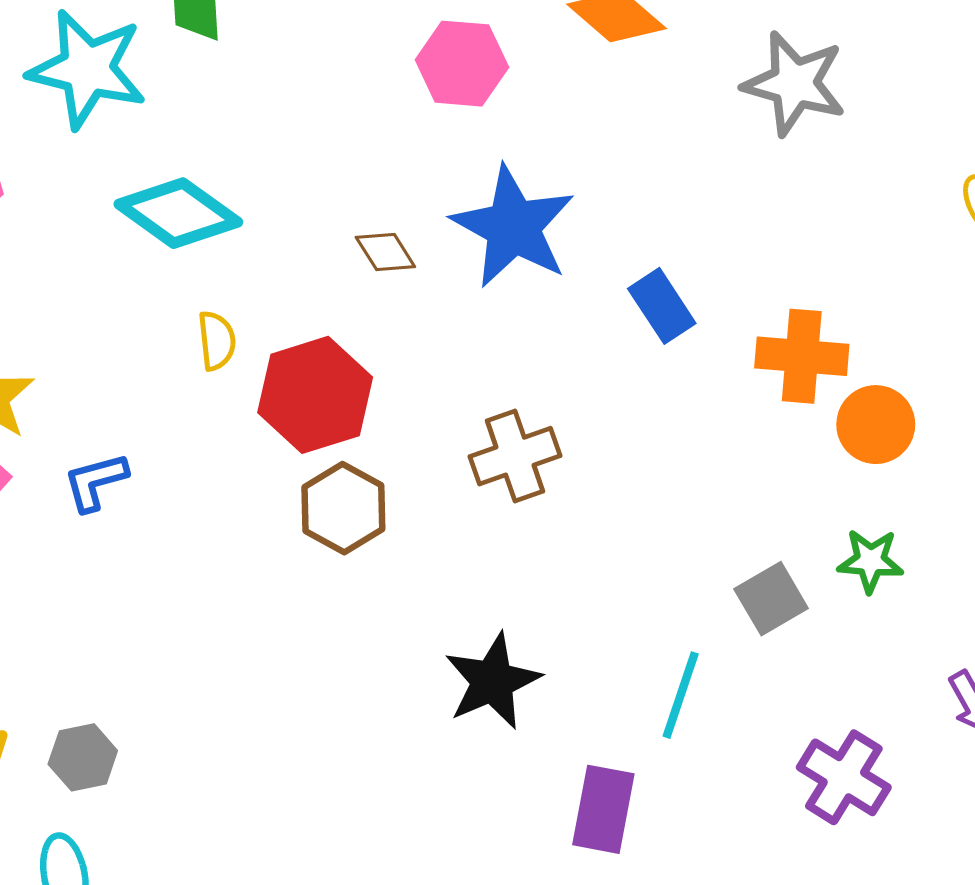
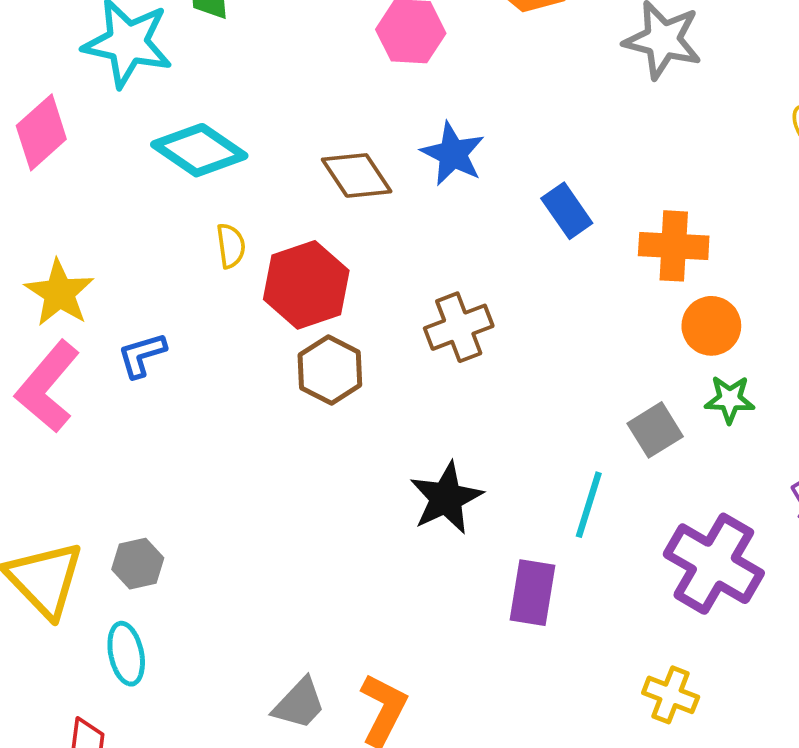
blue star: (513, 227) -> (453, 154), size x0.7
brown diamond: (385, 252) -> (357, 175), size x1.5
orange circle: (876, 425) -> (711, 326), moved
purple cross: (844, 777) -> (714, 564), size x1.4

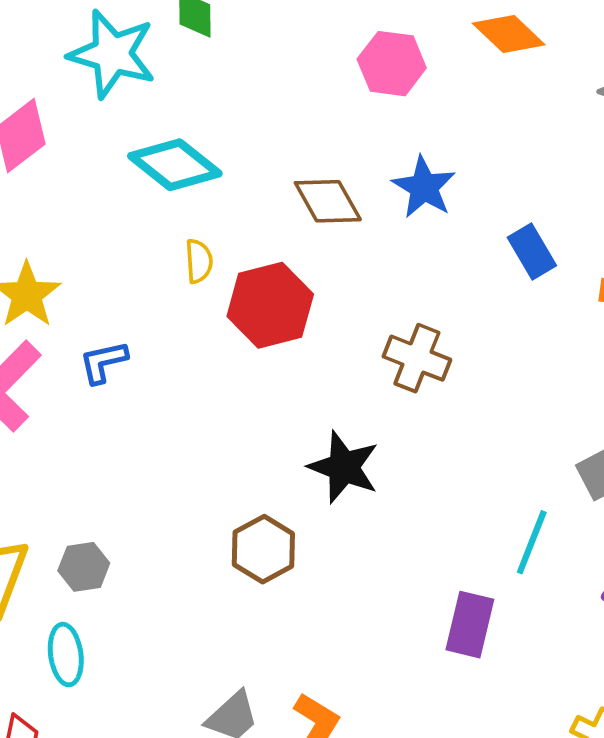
brown cross: (459, 327) -> (417, 358), turned 38
brown hexagon: (330, 370) -> (263, 549), moved
black star: (446, 498) -> (344, 467), moved, turned -30

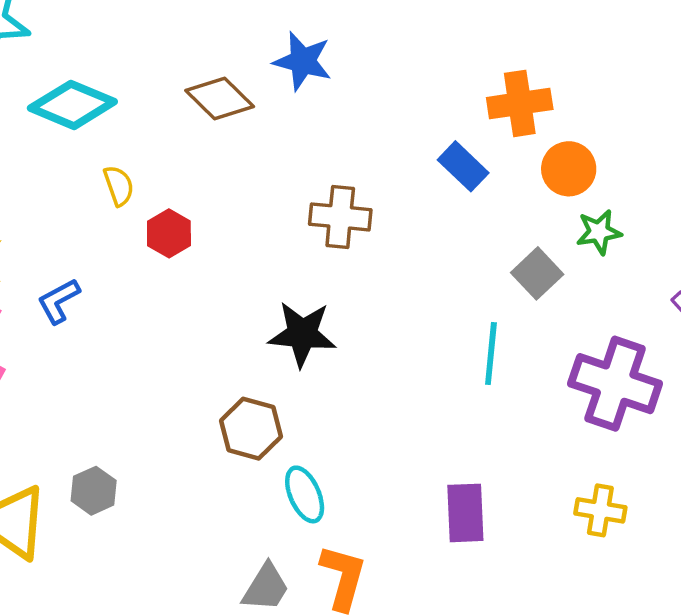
blue rectangle: (532, 252) -> (463, 166), moved
red hexagon: (270, 305) -> (169, 233), moved, size x0.6
purple rectangle: (470, 625) -> (465, 513), moved
cyan ellipse: (66, 655) -> (305, 494), moved

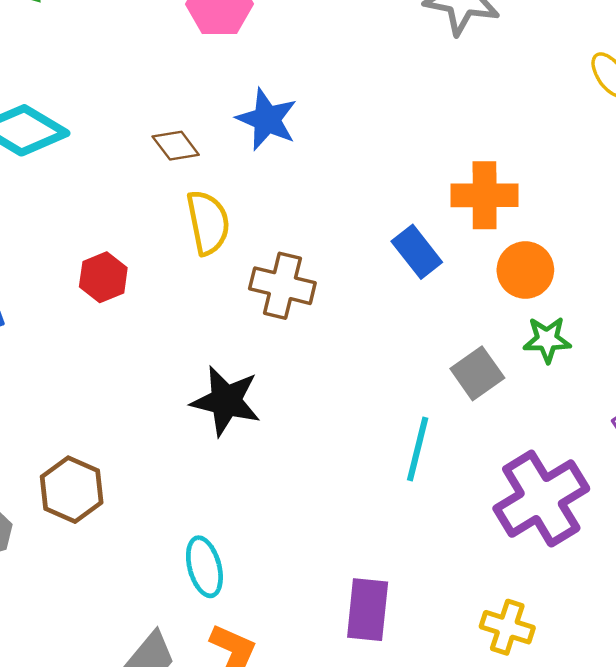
brown diamond: (220, 99) -> (176, 146), size x0.7
yellow semicircle: (119, 186) -> (208, 223), moved, size x1.5
purple cross: (615, 384) -> (541, 499), turned 32
brown hexagon: (251, 429) -> (72, 490), moved

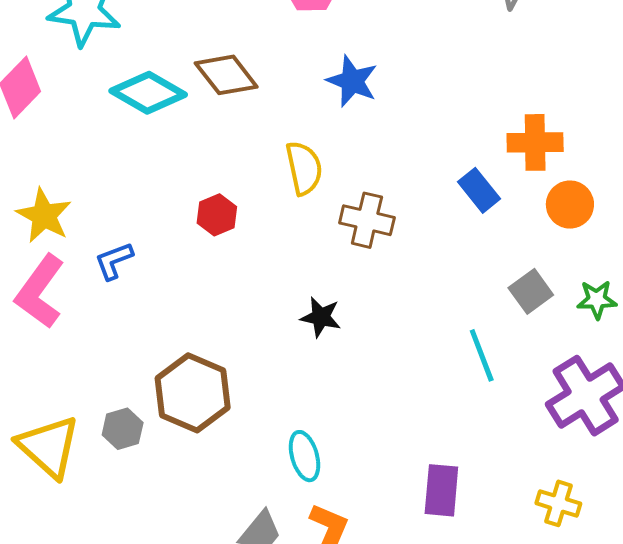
brown diamond: (176, 146) -> (226, 75), moved, size x1.6
green star: (547, 340) -> (597, 300), moved
black star: (226, 401) -> (321, 317), size x0.7
cyan line: (418, 449) -> (482, 355), turned -34
brown hexagon: (72, 490) -> (193, 393), size x1.4

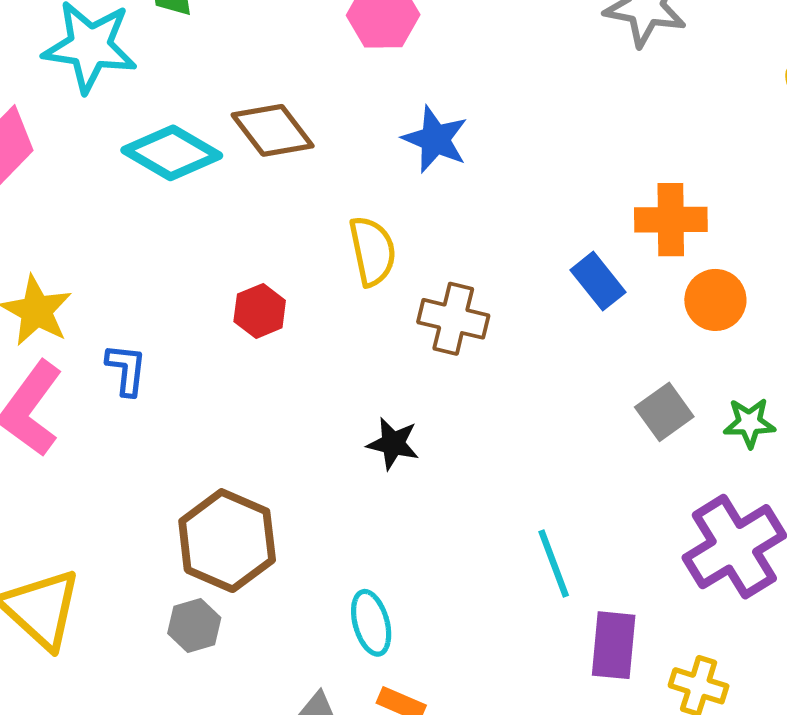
blue L-shape: (114, 261) -> (126, 369), turned 117
cyan line: (482, 355) -> (554, 563), moved
gray hexagon: (123, 429) -> (194, 625), moved
purple rectangle: (441, 490) -> (614, 645), moved

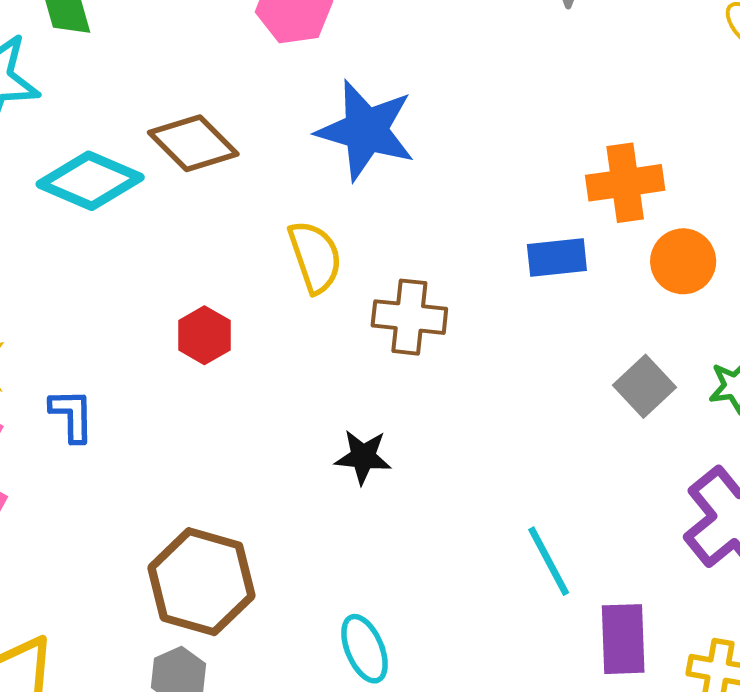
blue star: (435, 139) -> (366, 130), size x1.4
blue rectangle: (598, 281) -> (557, 257), turned -50

